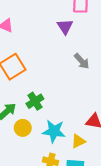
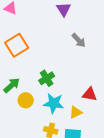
green cross: (35, 101) -> (47, 78), moved

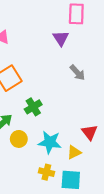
green cross: (47, 78) -> (33, 107), moved
red triangle: (90, 94) -> (90, 132), turned 42

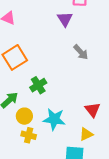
yellow triangle: (74, 152) -> (86, 134), moved
yellow cross: (46, 172) -> (29, 135), moved

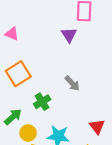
gray arrow: (81, 52) -> (72, 83), moved

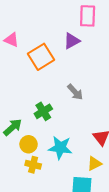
purple triangle: (69, 35) -> (72, 41), turned 35
orange square: (18, 74) -> (41, 57), moved

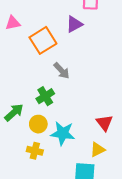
pink triangle: (11, 40) -> (13, 23), turned -35
gray arrow: (75, 92) -> (62, 71), moved
yellow circle: (29, 144) -> (38, 124), moved

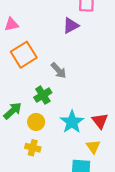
orange square: (43, 40) -> (24, 55), moved
cyan star: (63, 133) -> (72, 122), moved, turned 30
yellow triangle: (98, 150) -> (93, 147), turned -40

